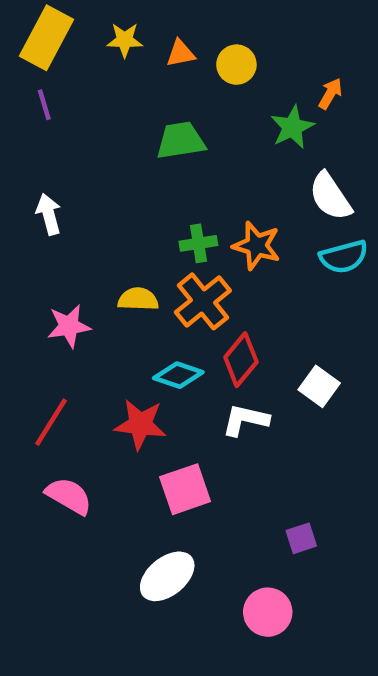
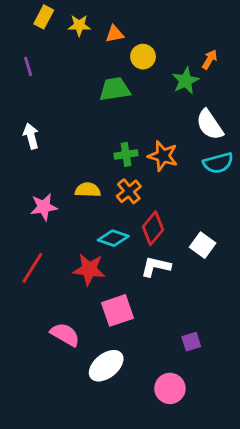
yellow rectangle: (46, 38) -> (44, 17), moved, size x0.6
yellow circle: (236, 65) -> (143, 57), moved
orange cross: (203, 301) -> (129, 191), size x0.7
pink semicircle: (69, 496) -> (65, 335), moved

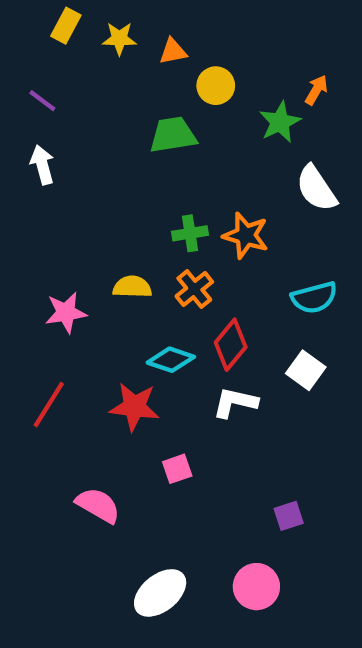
purple line: (28, 67) -> (42, 101), turned -36
white arrow: (31, 136) -> (42, 165), moved
cyan semicircle: (218, 163) -> (314, 298), moved
pink square: (117, 310) -> (177, 469), size x0.6
white ellipse: (106, 366) -> (160, 593), moved

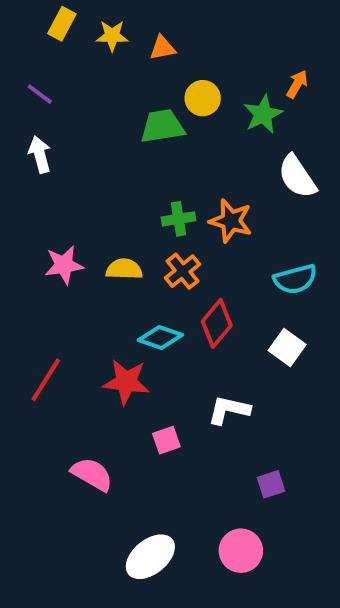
yellow circle: (216, 86) -> (203, 98), moved
pink star: (66, 313) -> (64, 265), moved
white L-shape: (235, 402) -> (229, 410), moved

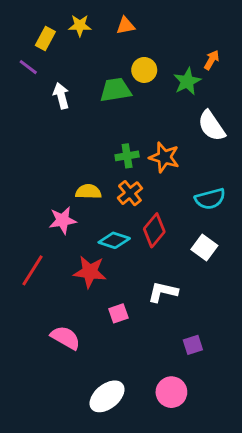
yellow rectangle: (62, 24) -> (45, 38), moved
orange triangle: (162, 48) -> (126, 26), moved
white arrow: (40, 154) -> (61, 96), moved
pink star: (64, 265) -> (63, 220), moved

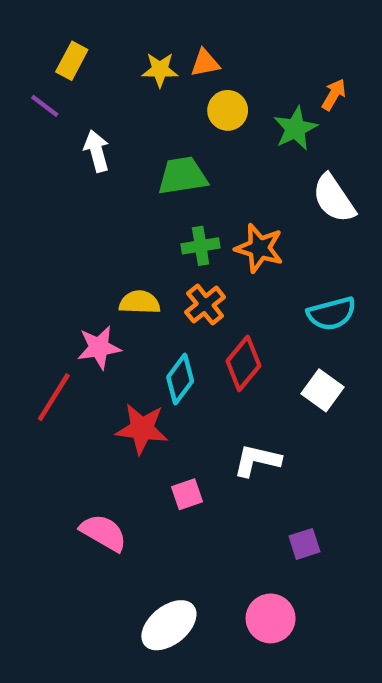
yellow star: (80, 26) -> (160, 70), moved
orange triangle: (126, 26) -> (205, 63), moved
green trapezoid: (116, 90) -> (182, 176), moved
cyan diamond: (114, 240) -> (180, 379), turned -72
red line: (33, 270) -> (54, 397), moved

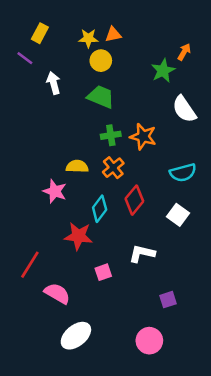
yellow circle: (228, 110) -> (101, 61), moved
green trapezoid: (182, 176) -> (101, 97), turned 32
pink star: (99, 347) -> (55, 191), turned 30
red line: (54, 397) -> (30, 265), moved
white ellipse: (169, 625) -> (76, 336), moved

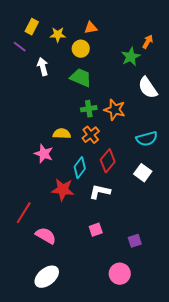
yellow star: (88, 38) -> (58, 35), moved
white L-shape: (142, 254) -> (100, 192), moved
pink square: (103, 272) -> (96, 230), moved
white ellipse: (76, 336) -> (47, 277), moved

